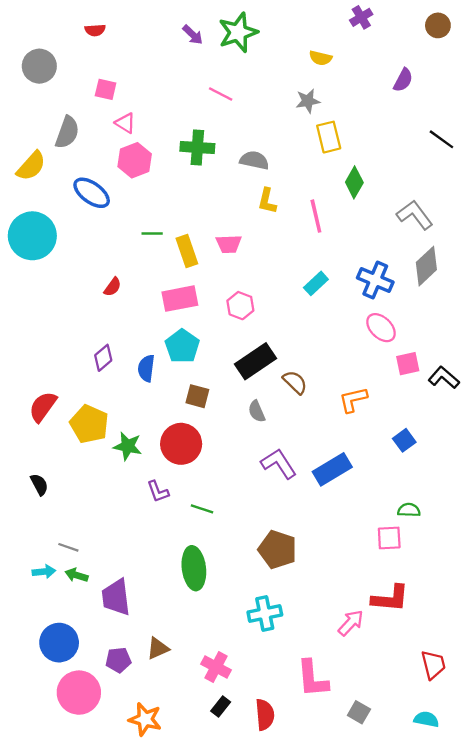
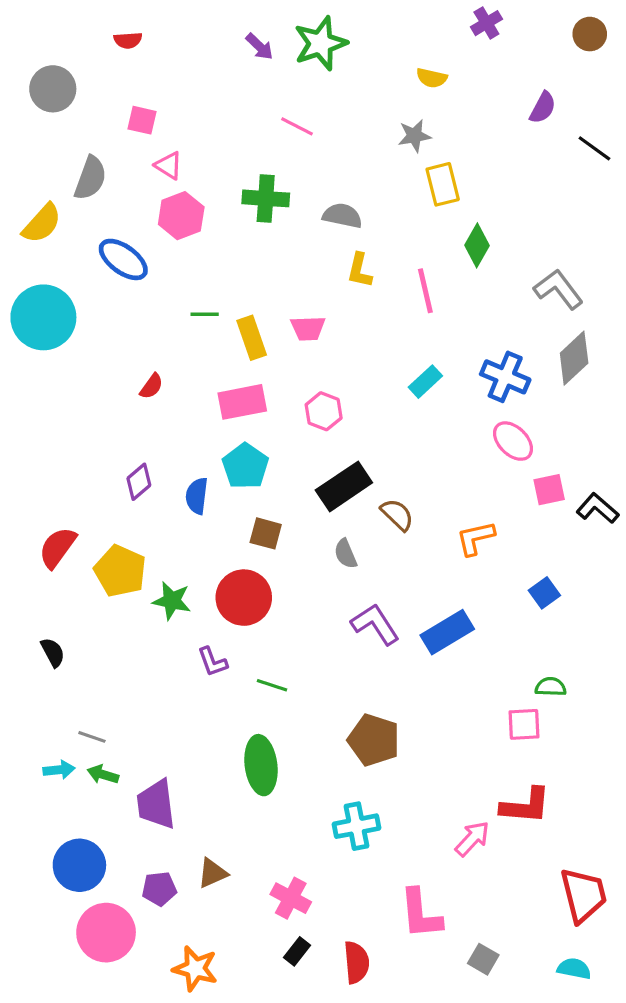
black line: (441, 139) -> (594, 148), moved
red trapezoid: (433, 665) -> (583, 895), size x1.4

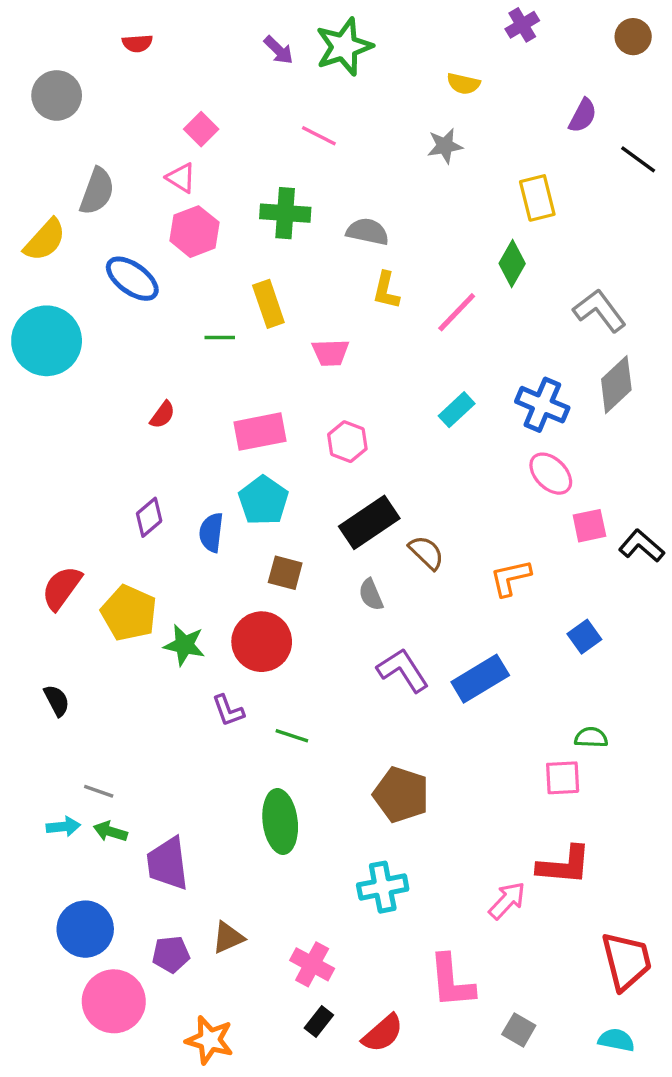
pink square: (142, 120) -> (201, 129), moved, turned 32
yellow rectangle: (443, 184) -> (537, 198), moved
pink line: (425, 291) -> (457, 312), turned 57
yellow rectangle: (252, 338) -> (268, 304), moved
red semicircle: (356, 962) -> (383, 1033), turned 54

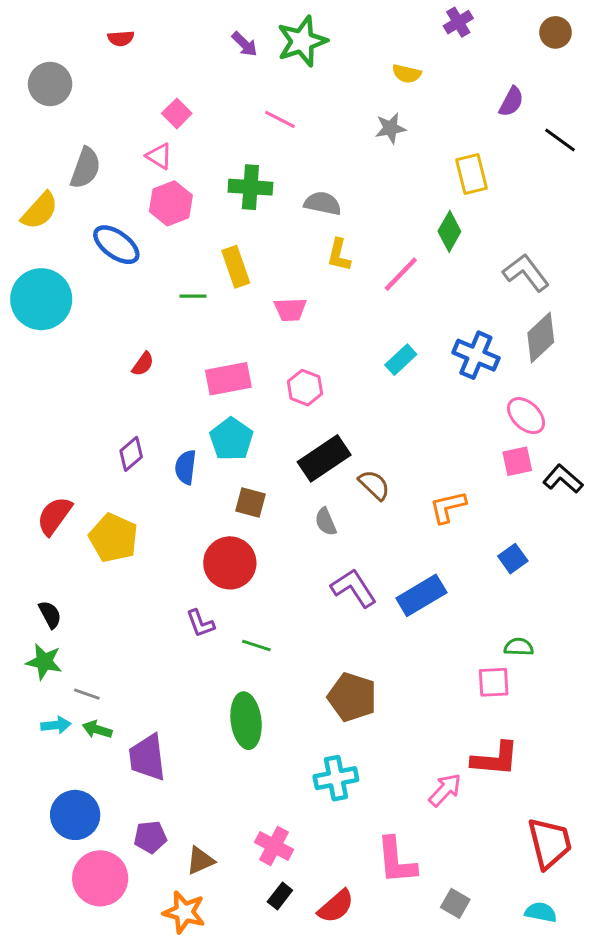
pink ellipse: (551, 474) -> (526, 416), moved
green star: (184, 645) -> (44, 662), moved
brown triangle: (228, 937) -> (200, 861), moved

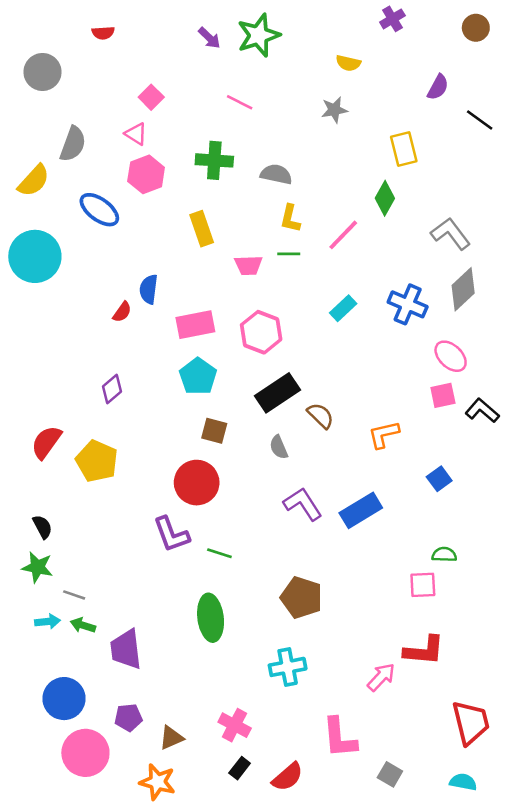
green line: (193, 296) -> (289, 254), moved
pink hexagon: (305, 388) -> (261, 332), size x1.4
blue semicircle: (186, 467) -> (149, 289), moved
purple L-shape: (200, 623) -> (171, 534), size x1.5

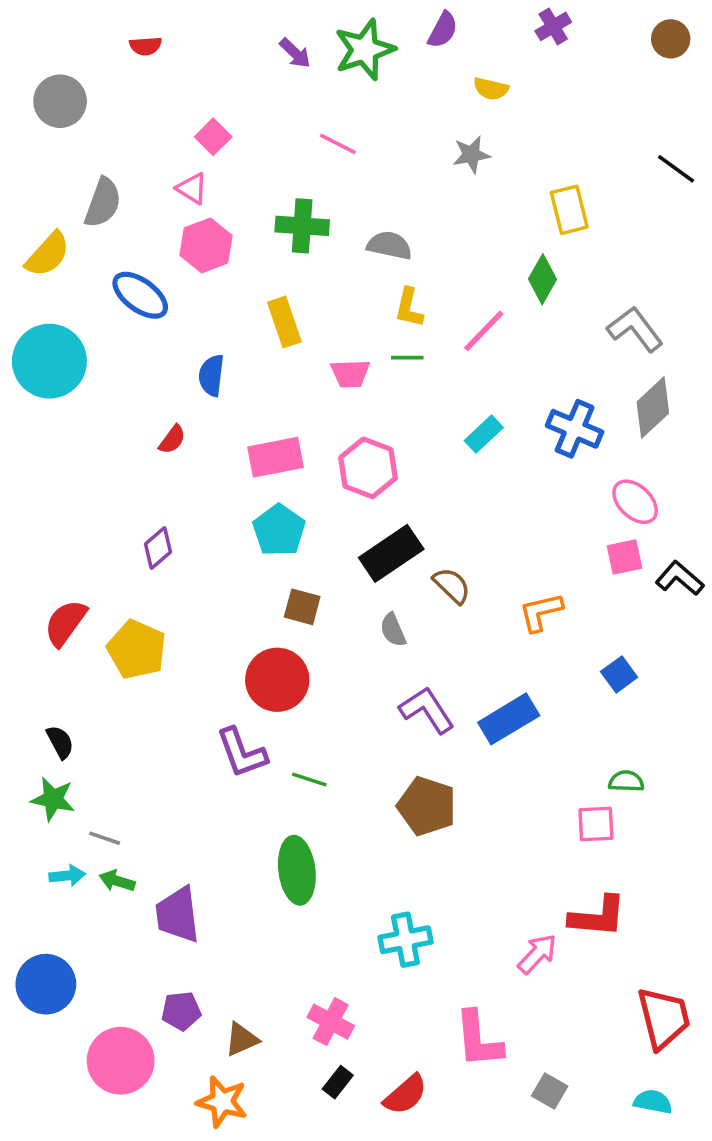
purple semicircle: (438, 87) -> (443, 30), moved
blue semicircle: (149, 289) -> (211, 375), moved
brown pentagon: (301, 598) -> (427, 806), moved
blue circle: (64, 699) -> (46, 984), moved

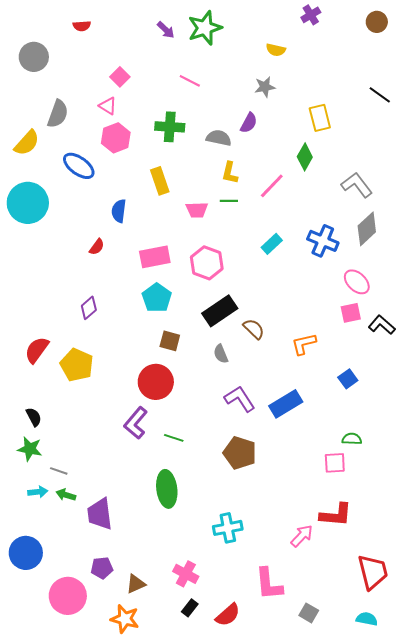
purple semicircle: (443, 30) -> (249, 123), moved
purple L-shape: (242, 753) -> (136, 423), turned 60

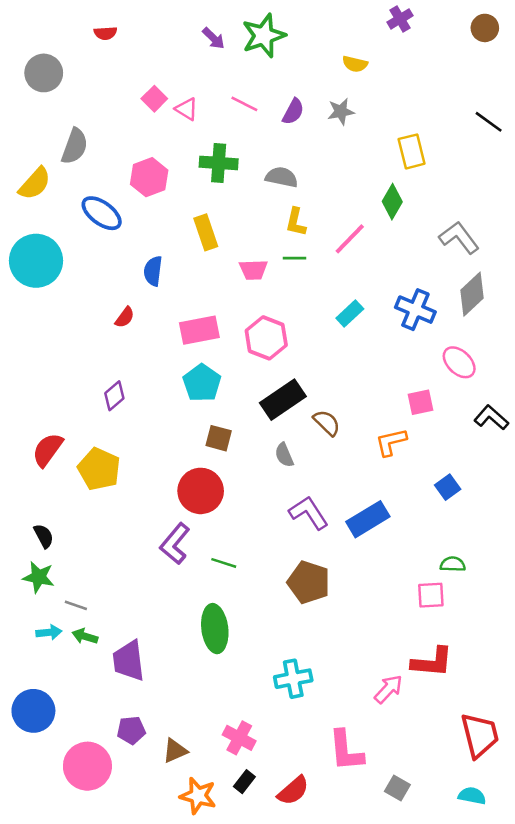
pink triangle: (108, 106) -> (186, 109), moved
purple semicircle: (249, 123) -> (293, 112), moved
pink square: (351, 313) -> (421, 402), moved
orange star: (125, 619) -> (198, 796), moved

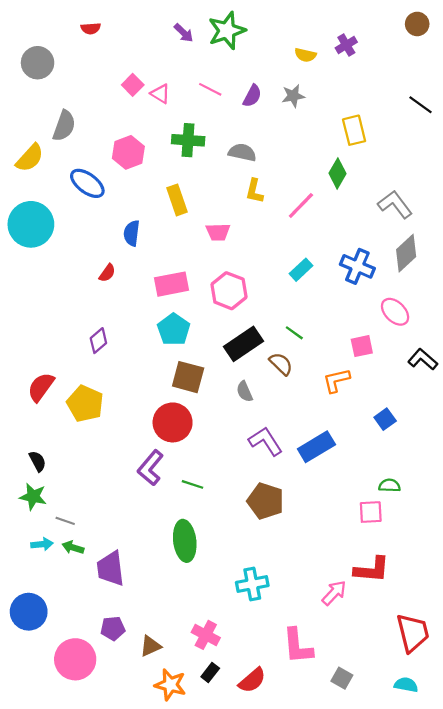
purple cross: (400, 19) -> (346, 45), moved
green line: (295, 258) -> (294, 333), moved, turned 36
brown square: (219, 438) -> (188, 377), size x1.4

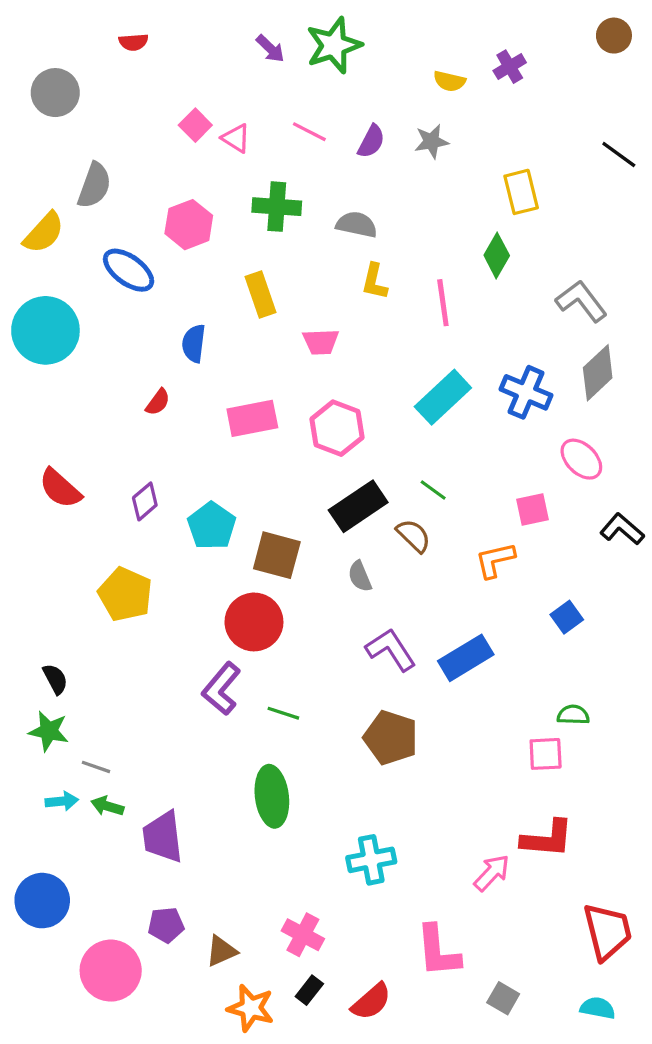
pink line: (301, 206) -> (443, 303), turned -52
cyan rectangle: (301, 270) -> (443, 397), size x1.6
cyan pentagon: (174, 329) -> (212, 526), moved
red semicircle: (41, 387) -> (60, 488), moved, turned -84

